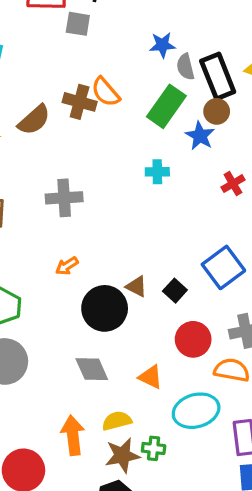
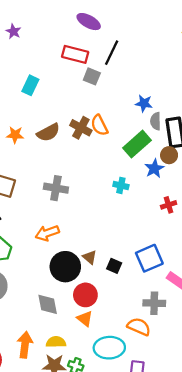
orange arrow: (67, 266) -> (47, 233), size x1.5
black square: (175, 291) -> (114, 266), turned -32
red circle: (193, 339) -> (85, 295), moved

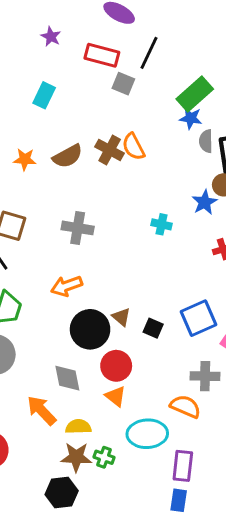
purple star: (13, 31) -> (51, 37), moved
green rectangle: (137, 144) -> (195, 94), moved
orange arrow: (25, 345) -> (42, 410), moved, turned -50

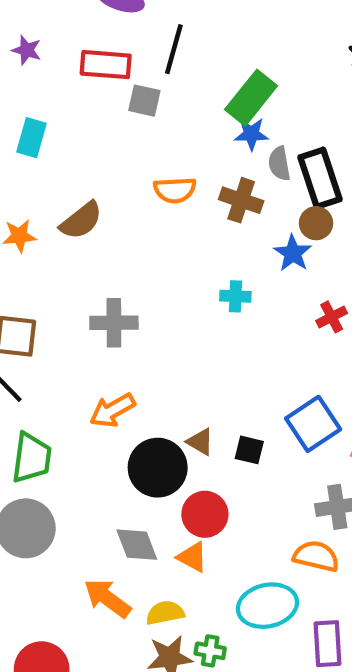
orange semicircle: (133, 147) -> (175, 190), turned -56
brown cross: (110, 150) -> (241, 200), moved
orange triangle: (115, 396) -> (192, 557), moved

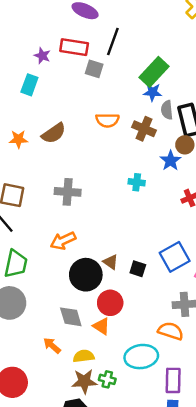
purple star: (27, 50) -> (42, 56), moved
orange arrow: (107, 598) -> (52, 346), size x0.7

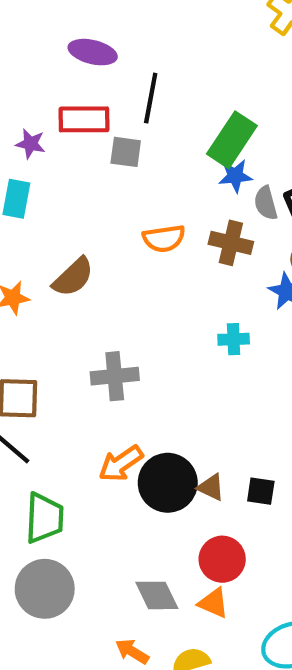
black circle: (86, 275) -> (168, 483), moved

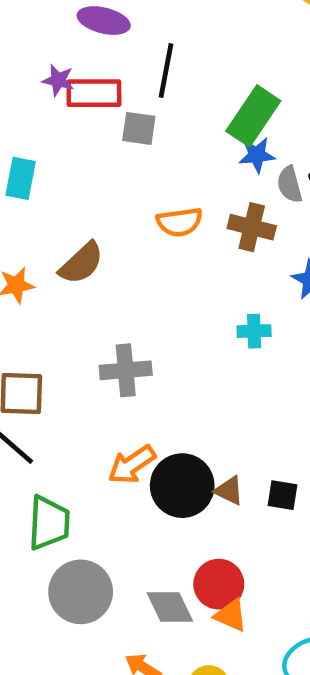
purple star: (30, 144) -> (58, 80), moved
red circle: (222, 559) -> (219, 584), moved
gray circle: (45, 589) -> (81, 592), moved

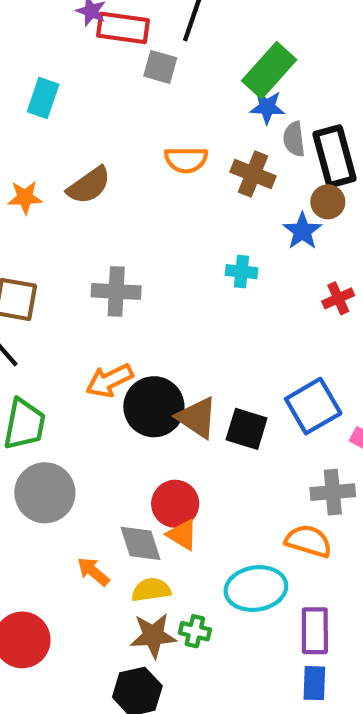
brown triangle: (229, 491) -> (197, 418), size x1.5
black square: (283, 495) -> (247, 429), size x1.4
gray diamond: (170, 607) -> (140, 543), moved

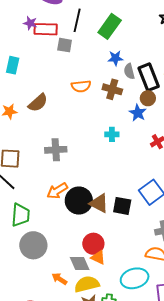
green rectangle: (269, 70) -> (110, 26), moved
yellow semicircle: (151, 590) -> (87, 284), size x1.4

